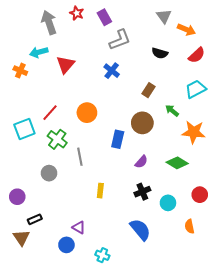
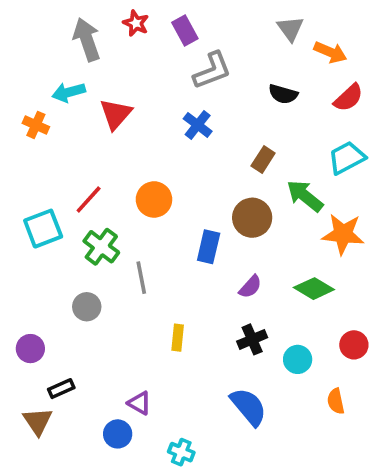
green arrow: (172, 111) -> (305, 196), size x1.5

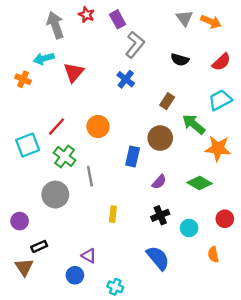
orange arrow: (330, 52) -> (211, 22), moved
gray L-shape: (212, 70) -> (135, 45), turned -30
gray circle: (87, 307) -> (55, 195), size x1.5

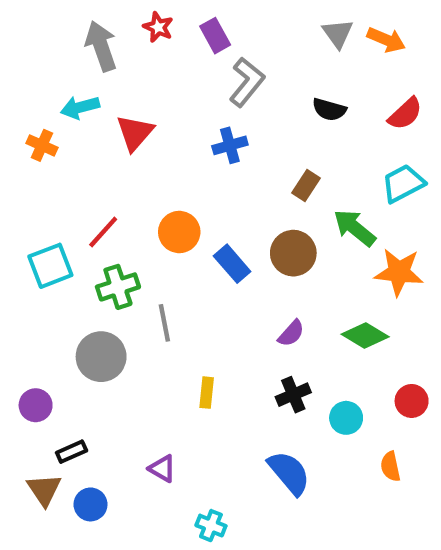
blue cross: (126, 79) -> (230, 145), turned 36
green cross: (65, 157) -> (118, 287), turned 35
blue rectangle: (133, 157) -> (232, 264), moved, turned -54
blue circle: (75, 275) -> (91, 504), moved

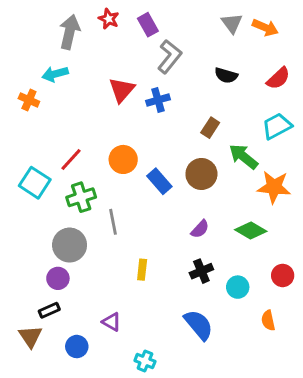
gray arrow: (101, 46) -> (70, 32), turned 32
red triangle: (135, 133) -> (122, 90), moved
cyan square: (50, 266) -> (35, 183), turned -36
purple circle: (36, 405) -> (58, 278), moved
blue circle: (91, 504) -> (77, 347), moved

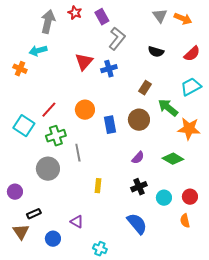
blue rectangle: (159, 181) -> (110, 125), turned 30
red circle: (283, 275) -> (190, 197), moved
purple circle: (58, 278) -> (15, 192), moved

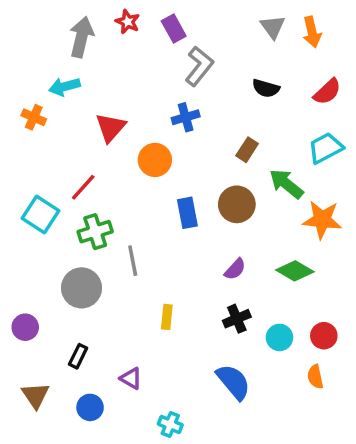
orange arrow: (183, 19) -> (312, 32), turned 54
red triangle: (84, 62) -> (111, 128), moved
orange circle: (85, 110) -> (155, 160), moved
black rectangle: (34, 214) -> (78, 356), moved, turned -40

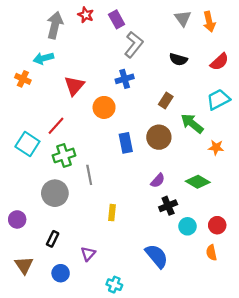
orange star: (322, 220) -> (216, 147), size x0.6
black cross: (237, 319) -> (168, 206), moved
purple triangle: (131, 378) -> (88, 254), turned 42

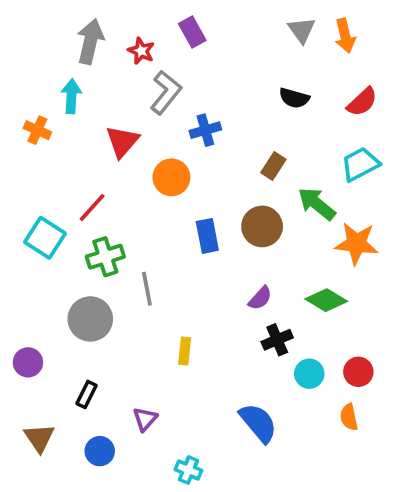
red star: (86, 15) -> (141, 51), moved
gray L-shape: (134, 45) -> (166, 92), moved
cyan arrow: (43, 58) -> (71, 96), turned 108
orange star: (216, 147) -> (356, 243), size x1.6

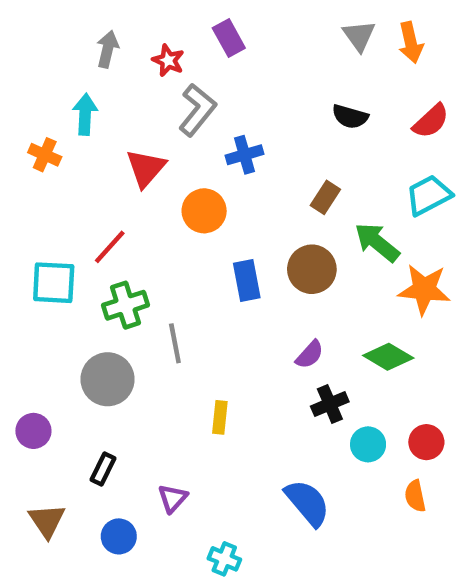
gray arrow: (90, 41) -> (108, 49), size x0.7
cyan square: (45, 238) -> (54, 283), turned -30

